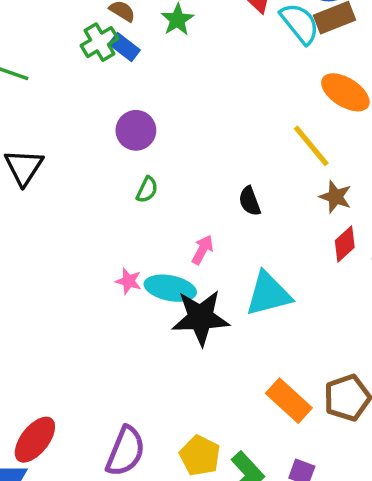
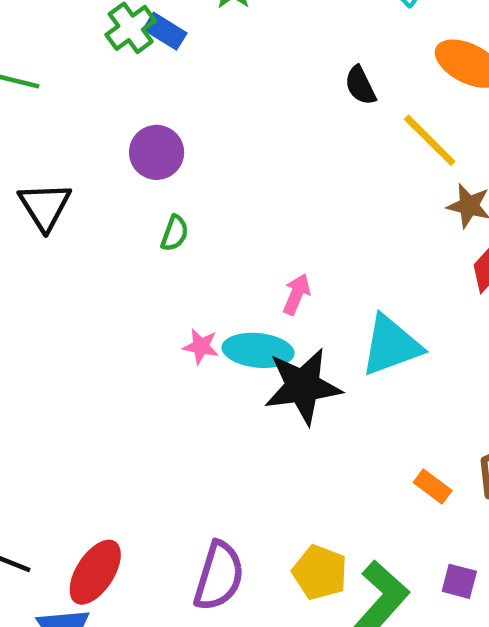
purple circle: (136, 130) -> (157, 152), moved
green semicircle: (147, 190) -> (175, 233), moved
black semicircle: (250, 201) -> (360, 85), moved
orange rectangle: (289, 401) -> (433, 487), size x0.6

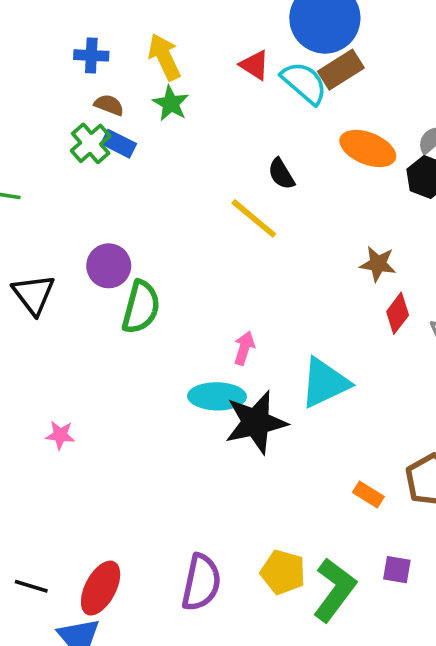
yellow line: (430, 140) -> (254, 218), moved
purple circle: (157, 152) -> (109, 266), moved
green semicircle: (175, 233) -> (141, 307), size x1.8
pink star: (201, 346) -> (60, 435), moved

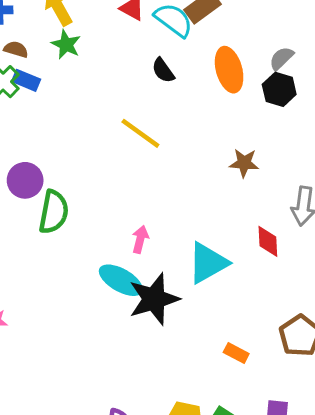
orange ellipse: (368, 148) -> (229, 70), turned 57
black semicircle: (281, 174) -> (163, 70), moved
red diamond: (398, 313) -> (268, 241), moved, turned -36
cyan ellipse: (217, 396) -> (121, 280), turned 33
orange rectangle: (368, 494) -> (236, 353), moved

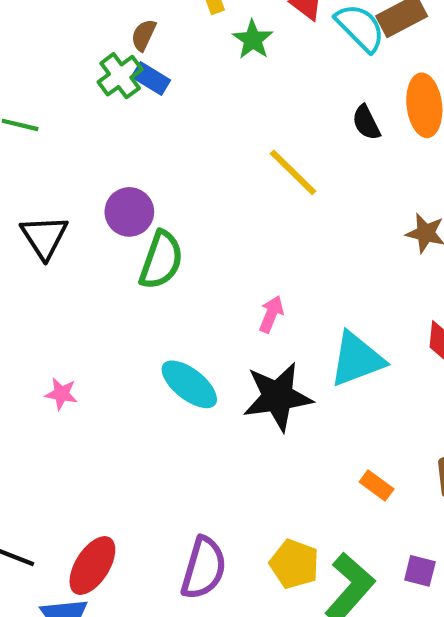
green star: (66, 44) -> (253, 40), moved
brown semicircle: (16, 49) -> (144, 35), turned -90
black semicircle: (163, 70) -> (366, 123), moved
cyan ellipse: (121, 280) -> (189, 384), moved

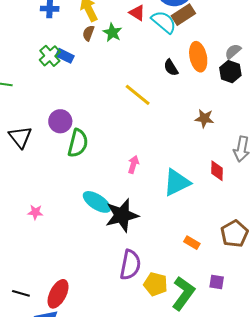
brown semicircle: (144, 35) -> (88, 33), moved
black star: (278, 397) -> (122, 215), moved
purple semicircle: (204, 568) -> (130, 265), moved

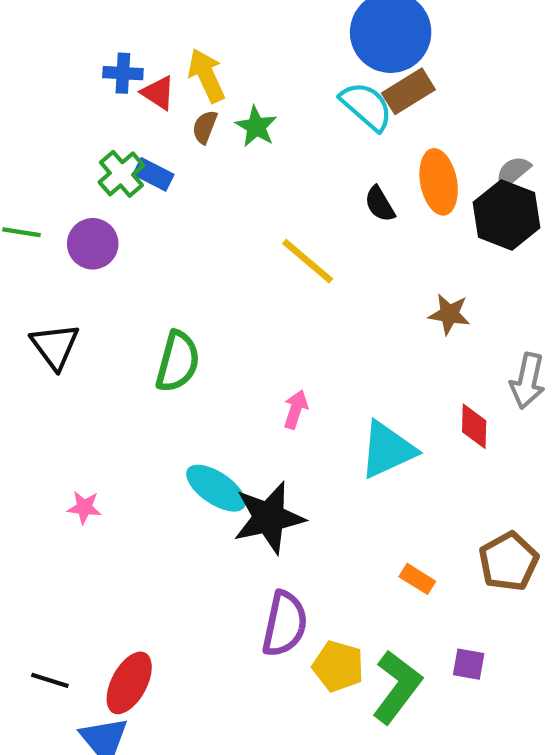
red triangle: (137, 13) -> (158, 93), moved
black hexagon: (230, 72) -> (507, 215), size x1.4
purple circle: (60, 121) -> (93, 244), moved

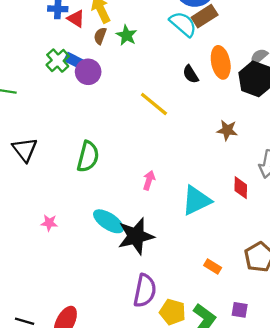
purple circle: (93, 244) -> (88, 72), moved
pink star: (84, 507) -> (49, 223), moved

